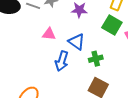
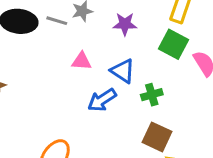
blue arrow: (62, 61) -> (102, 100), turned 42

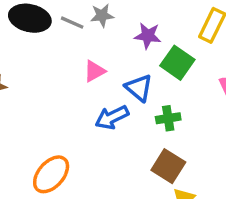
green square: (174, 44) -> (177, 63), moved
pink triangle: (82, 61) -> (94, 71), turned -40

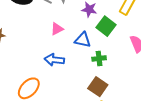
blue triangle: (139, 88) -> (83, 40), turned -30
blue arrow: (112, 117) -> (54, 60), moved, turned 30

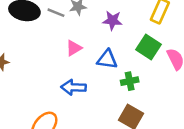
green square: (106, 26) -> (148, 47), moved

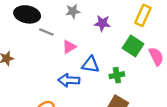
gray line: (56, 13) -> (46, 32), moved
blue triangle: (107, 59) -> (91, 65), moved

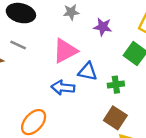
gray line: (46, 32) -> (18, 45), moved
pink triangle: (69, 47) -> (65, 51), size x1.6

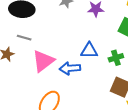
pink triangle: (65, 51) -> (43, 61), moved

